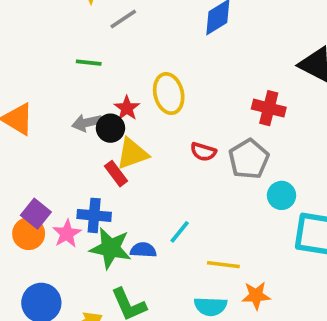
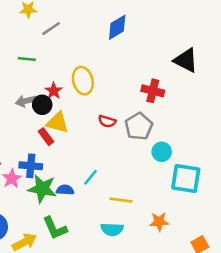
yellow triangle: (132, 154) -> (57, 123), turned 35
orange star: (256, 295) -> (159, 222), moved

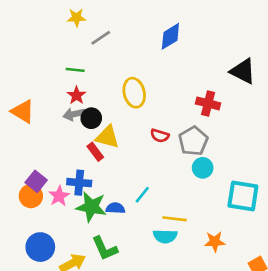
red star: (54, 91) -> (76, 95), moved
cyan circle: (162, 152) -> (203, 168), moved
cyan semicircle: (112, 229) -> (165, 236), moved

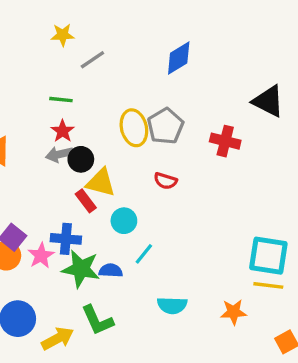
gray pentagon: (193, 141) -> (165, 126), moved
cyan circle: (203, 168) -> (124, 221), moved
yellow line: (174, 219) -> (268, 285), moved

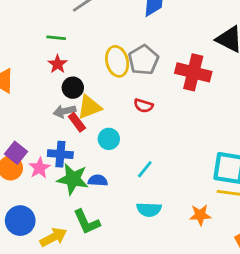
red cross: (225, 141) -> (193, 72), size x1.4
gray arrow: (59, 154) -> (64, 111), moved
yellow triangle: (101, 183) -> (89, 107), turned -36
cyan line: (144, 254) -> (145, 169), moved

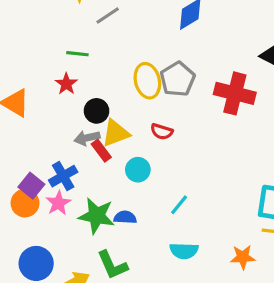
red star: (58, 64) -> (66, 84), moved
red semicircle: (143, 106) -> (162, 132), moved
blue cross: (60, 154) -> (63, 176), moved, turned -35

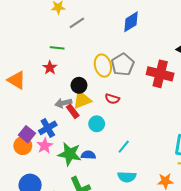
black circle: (97, 111) -> (79, 85), moved

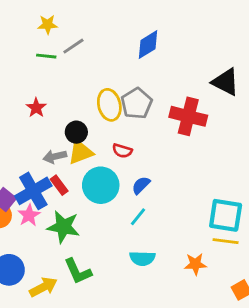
green line: (57, 48) -> (46, 56), moved
red rectangle: (73, 111) -> (59, 185), moved
cyan circle: (97, 124) -> (101, 185), size x1.6
blue cross: (48, 128) -> (33, 191), size x1.4
blue semicircle: (88, 155) -> (141, 185), moved, turned -48

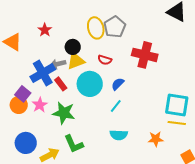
red cross: (188, 116) -> (145, 55), moved
blue cross: (33, 191) -> (43, 73), moved

